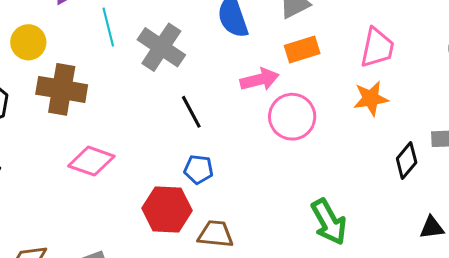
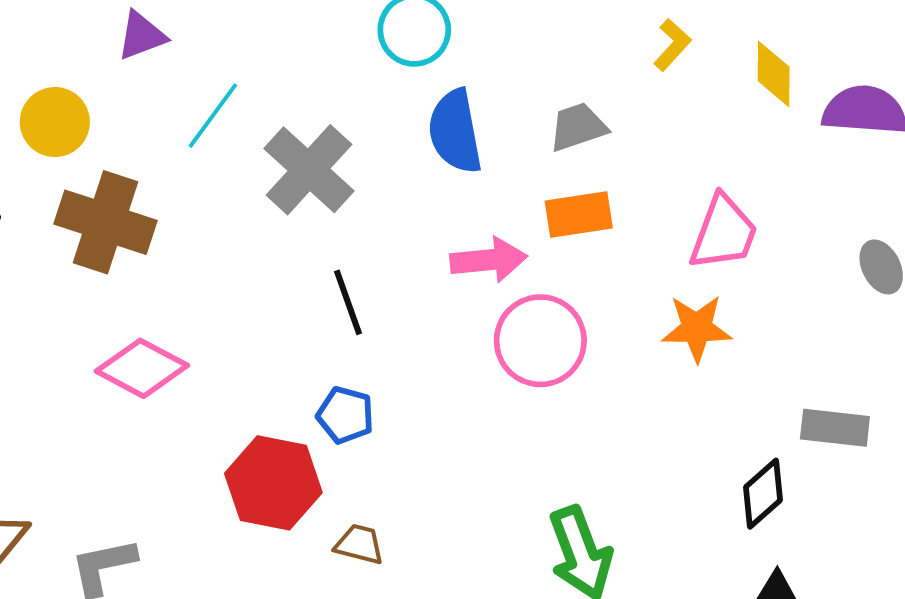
cyan line: (108, 27) -> (213, 116), turned 42
black diamond: (407, 160) -> (763, 494), moved
brown trapezoid: (215, 234) -> (359, 544), size x0.7

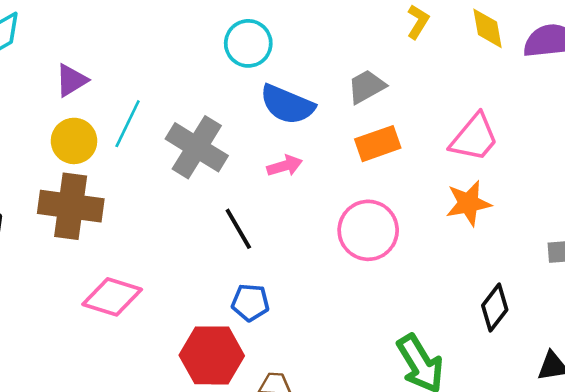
yellow circle: (55, 122) -> (74, 141), moved
blue semicircle: (455, 131) -> (287, 105), turned -46
pink trapezoid: (724, 233) -> (474, 138), turned 30
pink arrow: (489, 260) -> (285, 166), moved, size x0.7
black diamond: (763, 494) -> (495, 308), moved

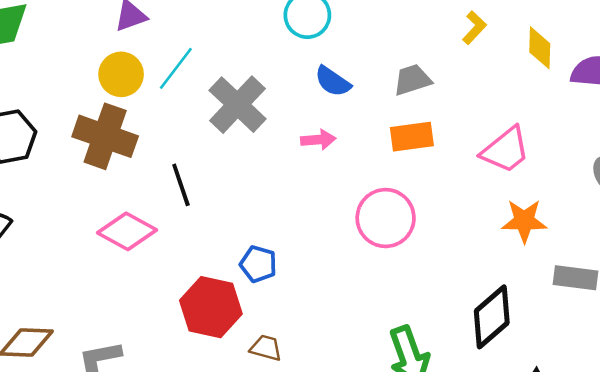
blue semicircle: (287, 105) -> (333, 81), size x0.7
orange star: (468, 203) -> (524, 221), moved
black line: (238, 229) -> (181, 185), moved
black diamond: (495, 308) -> (492, 317), size x1.4

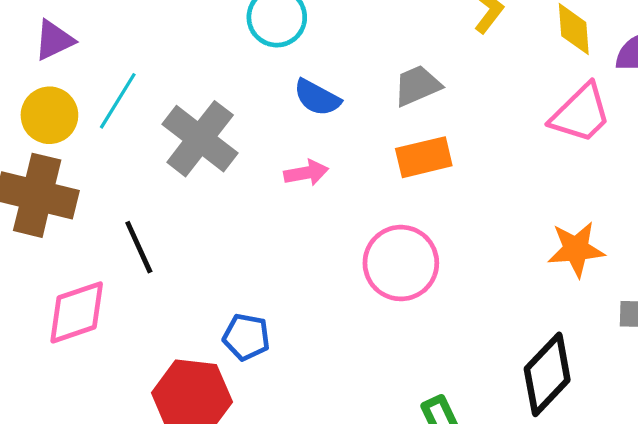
pink trapezoid: (506, 150) -> (581, 113), moved
pink diamond: (127, 231) -> (77, 312), turned -42

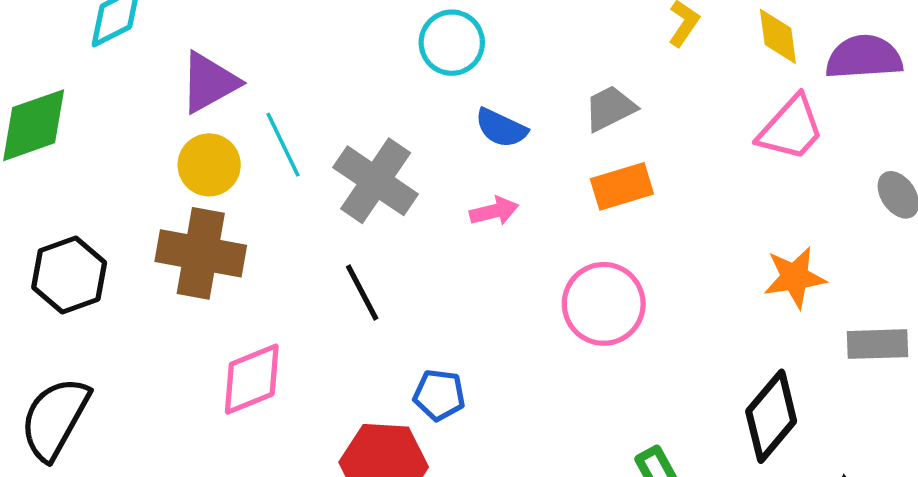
purple triangle: (54, 40) -> (209, 82), size x1.4
cyan line: (118, 101) -> (283, 145), turned -54
black line: (139, 247) -> (362, 293), moved

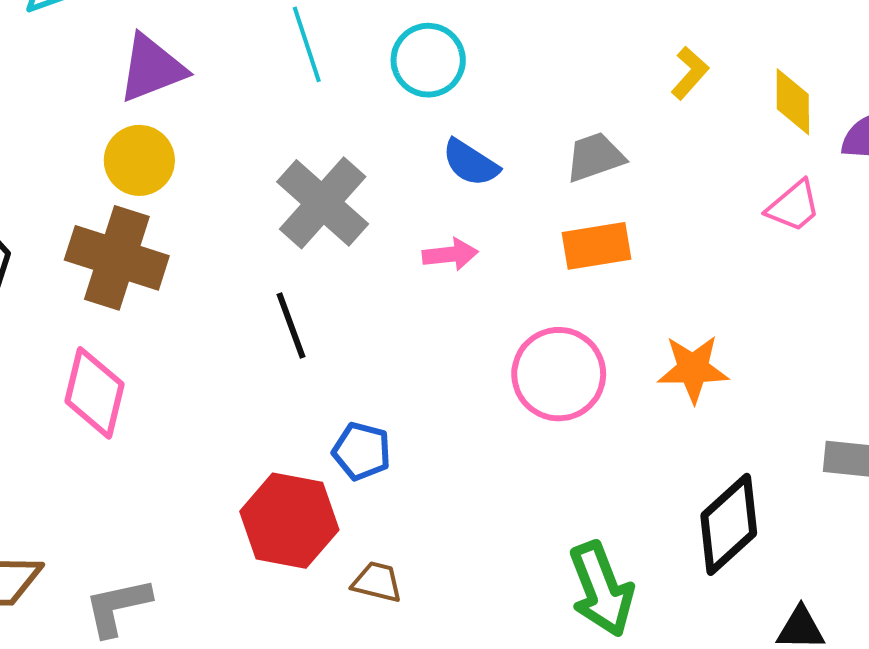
pink trapezoid: (791, 128) -> (794, 206), size x0.7
cyan line: (283, 145) -> (307, 44), moved
orange star: (795, 277) -> (693, 369), moved
pink diamond: (252, 379) -> (94, 393), moved, turned -62

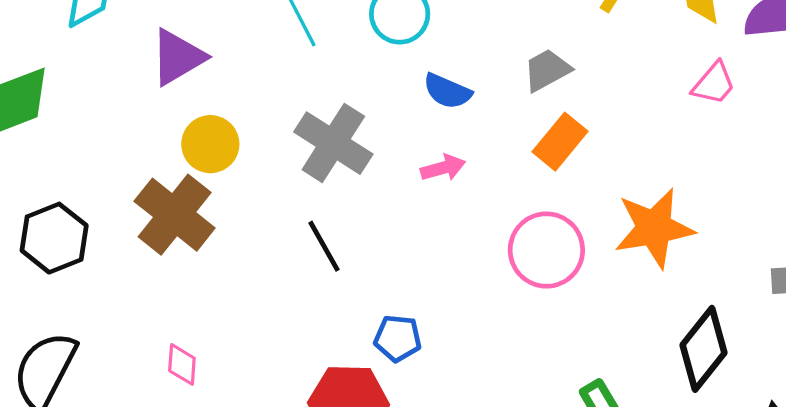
yellow circle: (139, 160) -> (210, 144), moved
orange rectangle: (597, 246) -> (560, 142), turned -32
brown cross: (117, 258) -> (175, 215), turned 30
orange star: (693, 369) -> (654, 228), size x1.4
pink diamond: (94, 393) -> (182, 364), moved, size x0.6

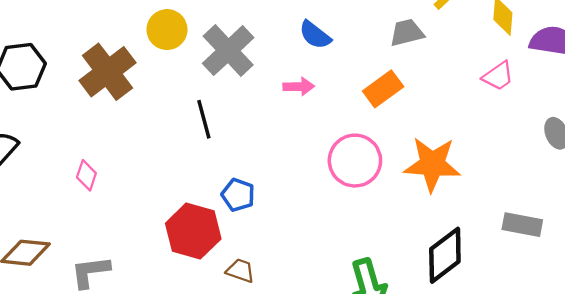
gray trapezoid: (547, 70) -> (407, 33), moved
yellow circle: (210, 144) -> (167, 30), moved

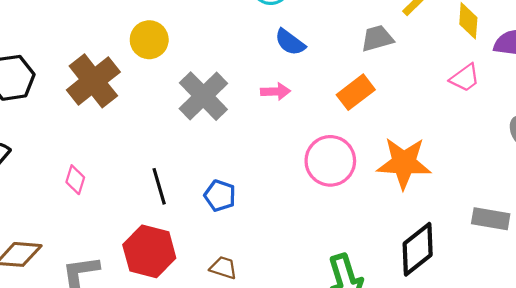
gray cross: (228, 51) -> (203, 96), moved
black line: (204, 119) -> (159, 186), moved
red hexagon: (193, 231) -> (149, 251), moved

